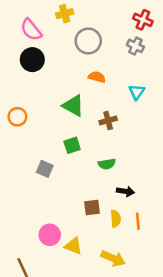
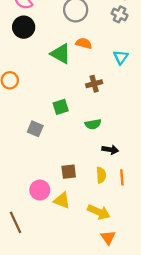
green triangle: (73, 106) -> (61, 54), moved
brown square: (92, 207) -> (69, 172), moved

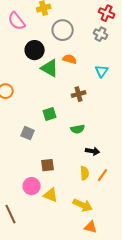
black circle: (24, 27) -> (35, 50), moved
brown square: (69, 172) -> (48, 165), moved
orange line: (122, 177) -> (103, 175), turned 40
orange triangle: (108, 237) -> (91, 227), turned -40

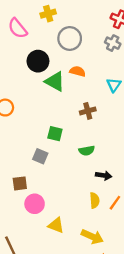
green square: (50, 114) -> (55, 134), turned 32
gray square: (28, 133) -> (40, 156), moved
brown square: (48, 165) -> (20, 183), moved
pink circle: (32, 186) -> (35, 204), moved

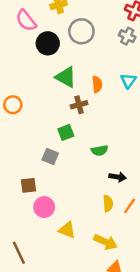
black circle: (38, 61) -> (48, 43), moved
orange semicircle: (78, 71) -> (97, 84), moved, turned 70
brown cross: (88, 111) -> (79, 105), moved
green square: (55, 134) -> (66, 132), turned -35

